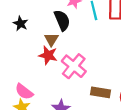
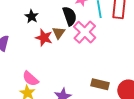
red star: (48, 55) -> (44, 38), moved
pink cross: (74, 66) -> (85, 32), moved

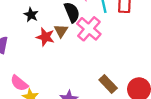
pink semicircle: (30, 79) -> (19, 83), moved
brown rectangle: (100, 84) -> (108, 84), turned 36

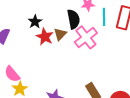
black star: (31, 15) -> (35, 22), moved

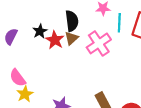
black semicircle: (74, 19) -> (72, 21), moved
black star: (35, 22) -> (40, 31), moved

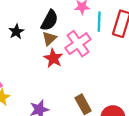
black semicircle: (72, 21) -> (50, 20), turned 36
red star: (55, 40) -> (53, 58), moved

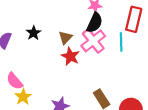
black semicircle: (50, 20) -> (95, 23), moved
cyan line: (99, 22) -> (121, 42), moved

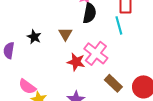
pink cross: (93, 41) -> (96, 53), moved
red star: (70, 56) -> (76, 62), moved

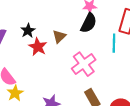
red star: (76, 62) -> (38, 47), moved

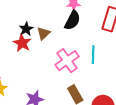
black star: (28, 31) -> (26, 29), moved
cyan line: (114, 43) -> (93, 55), moved

